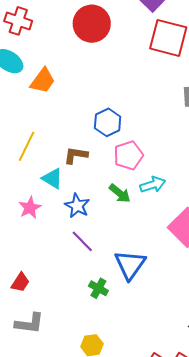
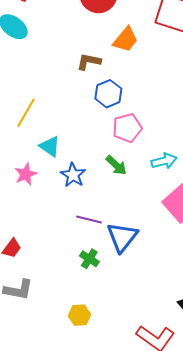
orange trapezoid: (43, 81) -> (126, 39), moved
brown L-shape: (76, 155) -> (89, 62), moved
cyan arrow: (153, 185) -> (164, 161), moved
purple line: (82, 241) -> (89, 220), moved, turned -35

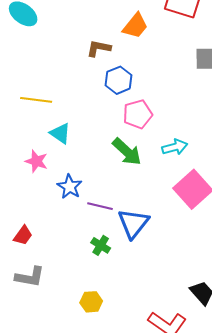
yellow line: (26, 113) -> (36, 100), turned 68
green arrow: (116, 165) -> (127, 152), size x1.4
pink star: (26, 174) -> (36, 161), turned -30
blue star: (73, 175) -> (70, 187), moved

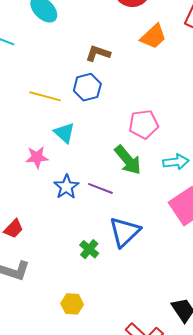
brown L-shape: (99, 48) -> (98, 53), moved
blue hexagon: (119, 80) -> (87, 87), moved
pink star: (36, 161) -> (37, 157), turned -30
purple line: (100, 206) -> (100, 188), moved

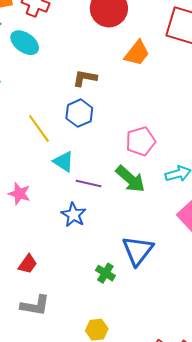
yellow line: (45, 96) -> (39, 128), turned 48
pink star: (37, 157) -> (19, 194), moved, turned 30
purple line: (100, 188) -> (89, 183), moved

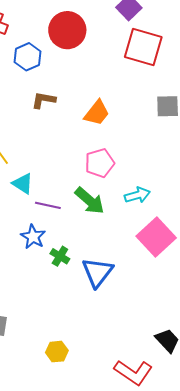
orange trapezoid: (137, 53) -> (97, 113), moved
blue hexagon: (79, 113) -> (28, 57), moved
green cross: (105, 273) -> (60, 256), moved

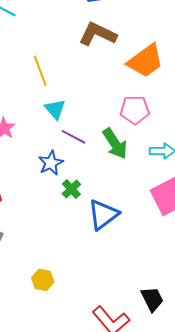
brown L-shape: (44, 100) -> (98, 34), size x1.5
orange trapezoid: (97, 113) -> (145, 61), size x1.4

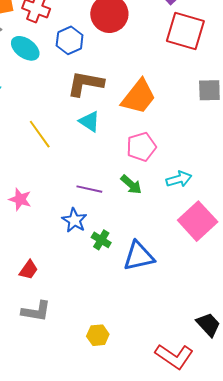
cyan triangle: (55, 109) -> (89, 121), moved
green arrow: (115, 144) -> (131, 184), size x0.7
blue triangle: (103, 215) -> (139, 256), turned 40

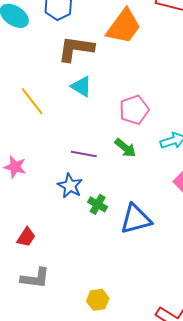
orange trapezoid: (139, 97) -> (124, 26), moved

